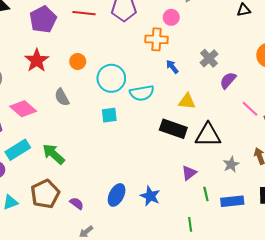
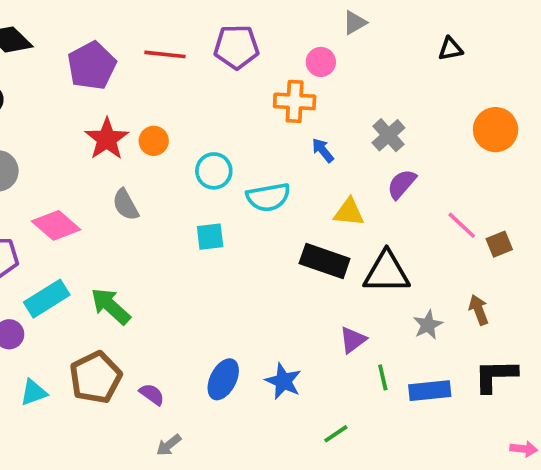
red star: (37, 60) -> (107, 139), moved
cyan circle: (111, 78) -> (214, 171), size x0.7
purple semicircle: (228, 80) -> (402, 184), moved
green line: (190, 224) -> (336, 434), moved, turned 64

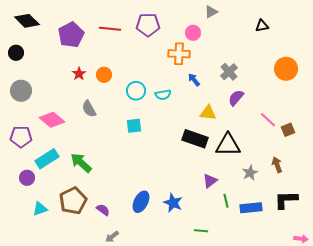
red star: (107, 139) -> (79, 74), size x0.6
cyan semicircle: (268, 197) -> (163, 95), moved, size x0.7
green line: (336, 434) -> (201, 231), turned 40

